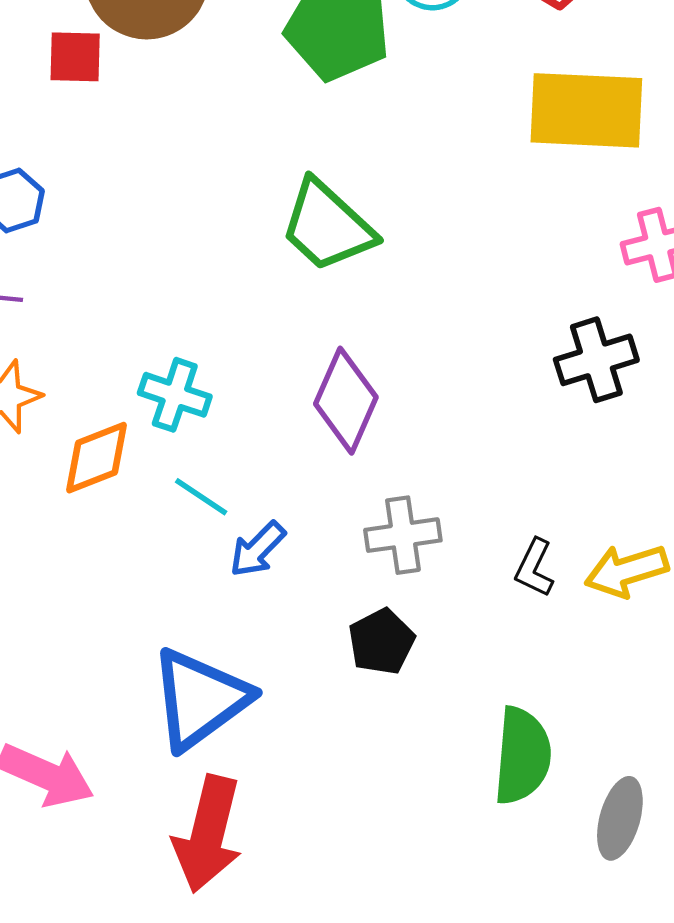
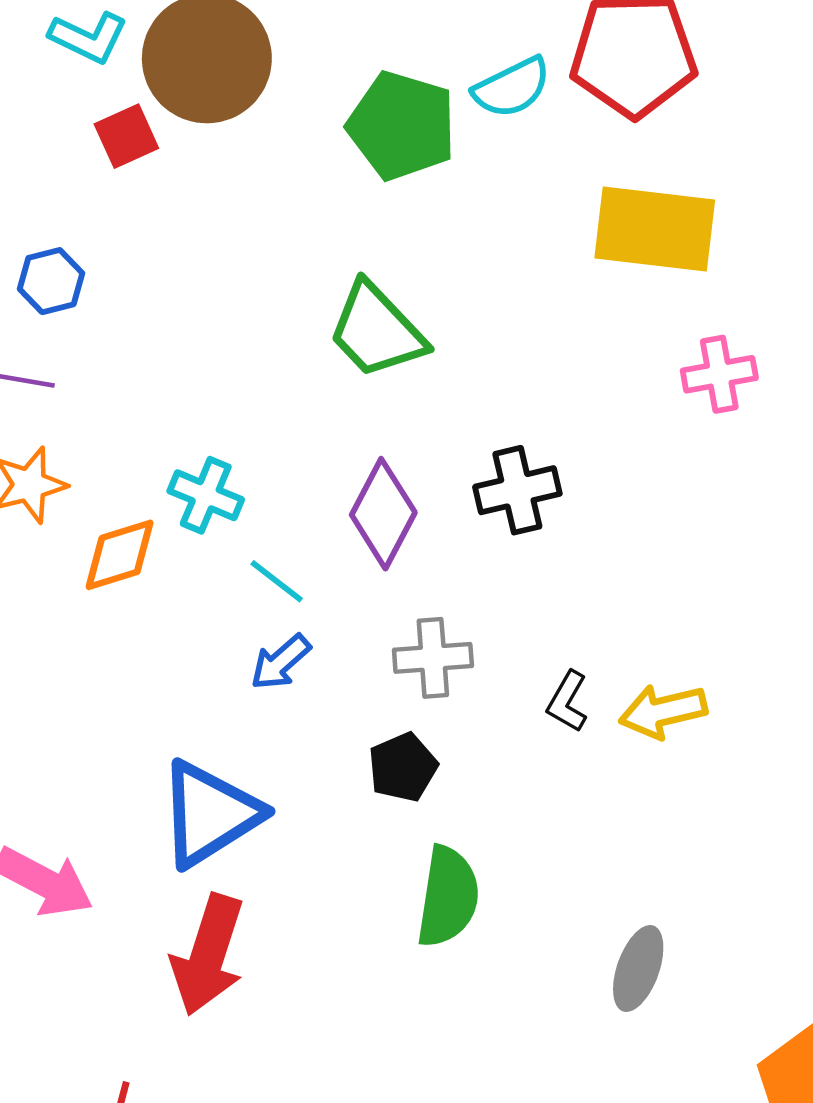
red square: (75, 57) -> (126, 136), turned -30
black cross: (596, 360) -> (517, 490), moved
cyan line: (201, 497) -> (277, 581), moved
green semicircle: (522, 756) -> (448, 897), moved

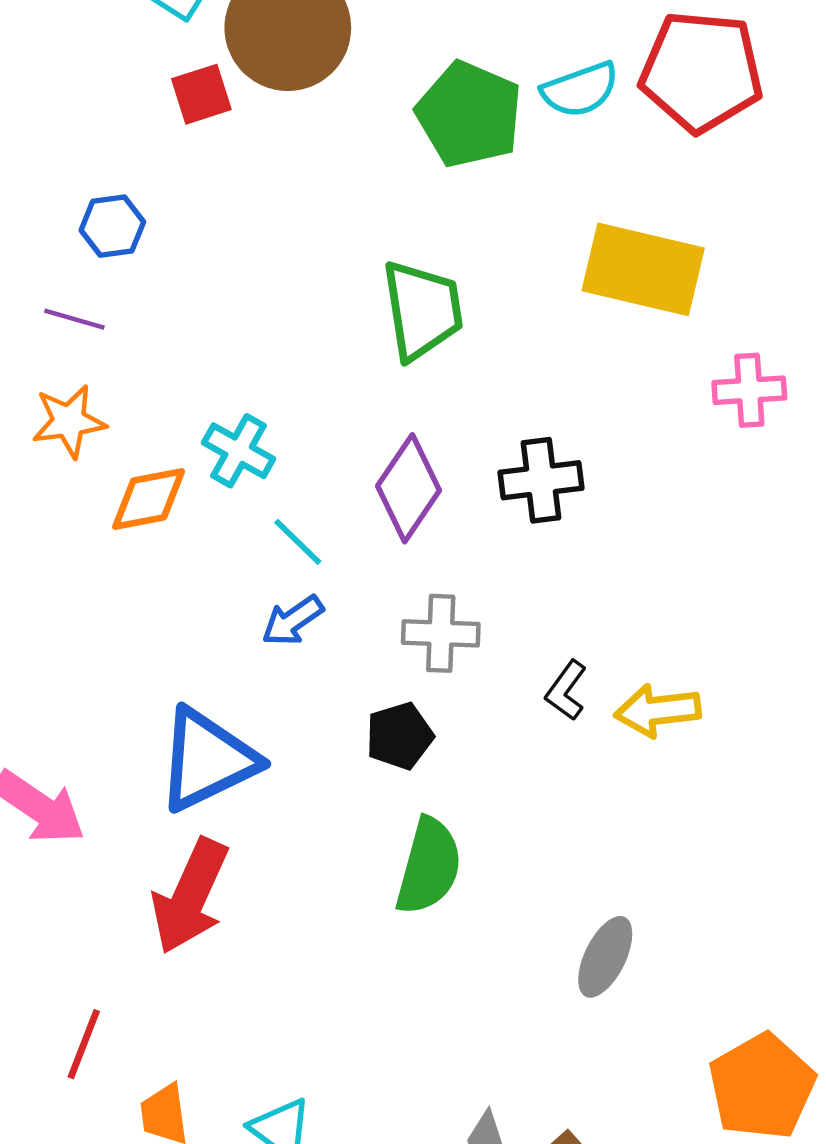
yellow rectangle: (655, 229) -> (643, 269), moved
green trapezoid: (377, 331) -> (422, 310), turned -152

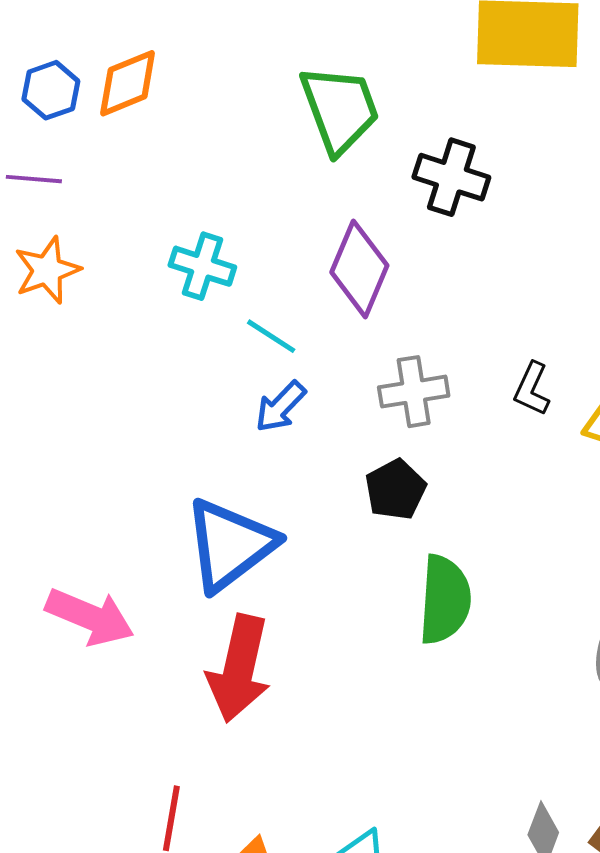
black cross: (541, 480) -> (451, 177), moved, turned 36
orange diamond: (149, 499) -> (128, 83), moved
black L-shape: (566, 690) -> (532, 389), moved

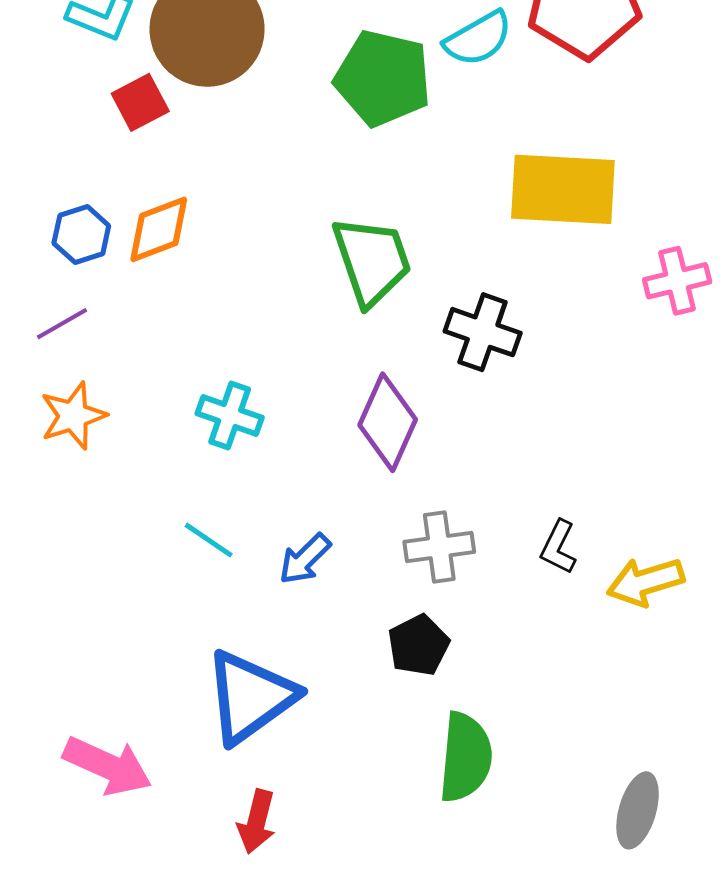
purple line: (34, 179) -> (62, 324), turned -36
cyan line: (271, 336) -> (209, 540), moved
red arrow: (239, 669) -> (257, 822), size x0.6

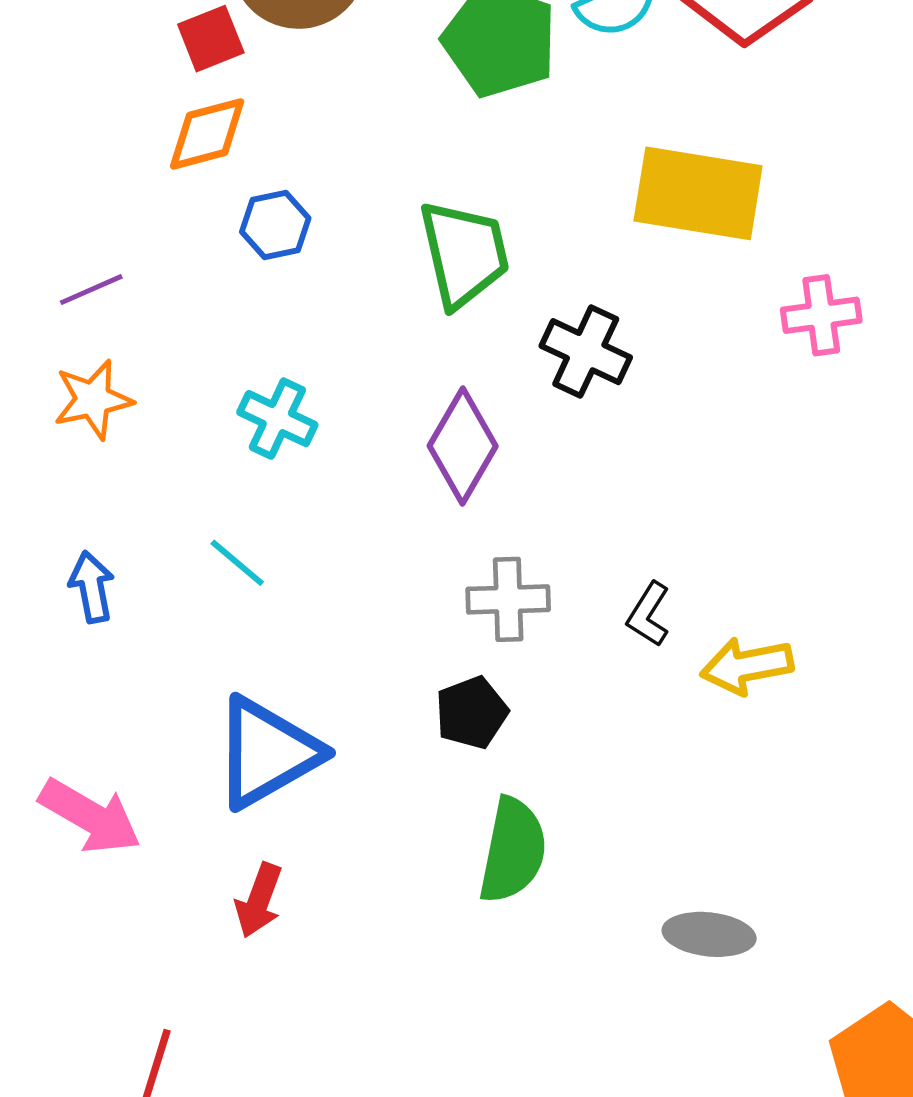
orange diamond: (159, 229) -> (207, 134), moved
blue hexagon: (81, 235) -> (275, 225), moved
blue arrow: (305, 559) -> (92, 587), moved, turned 118
gray ellipse: (638, 810) -> (709, 934), turned 74

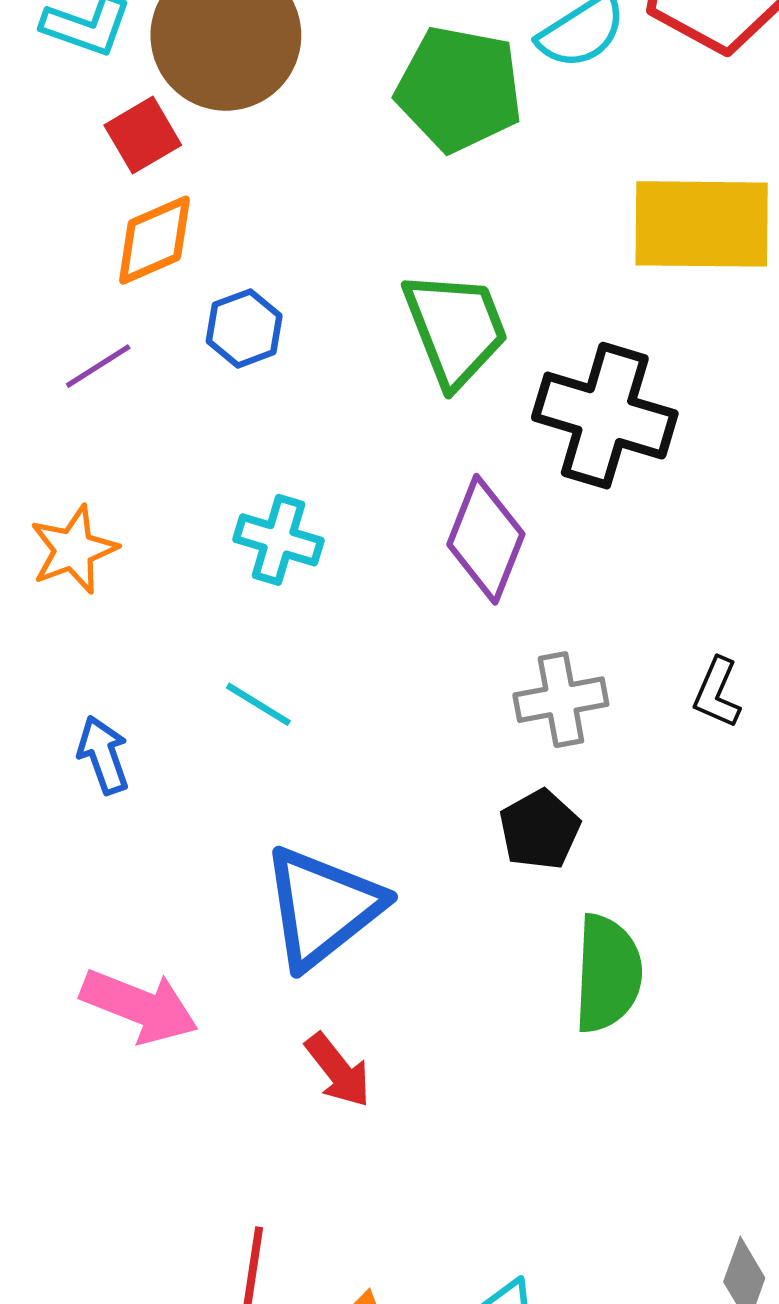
purple line: (91, 290) -> (98, 366), moved
black cross: (586, 352) -> (605, 416), size x1.4
red arrow: (259, 900) -> (338, 1070), turned -50

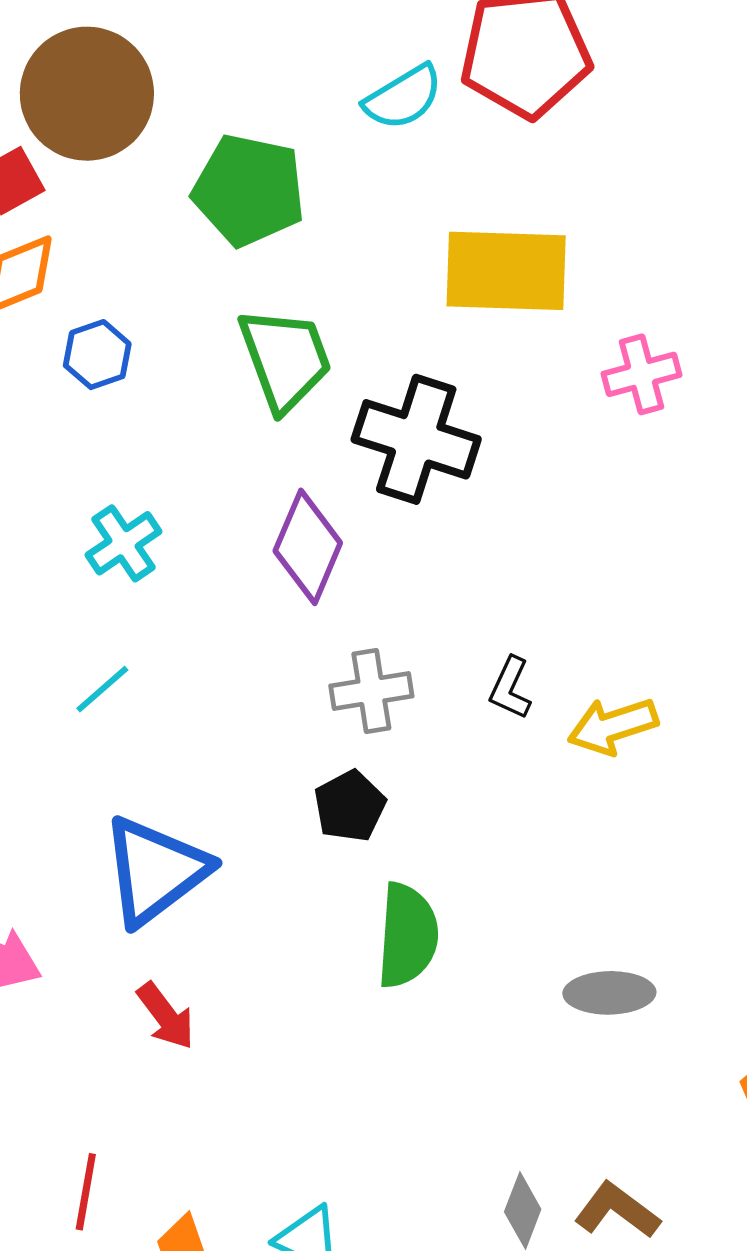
green pentagon: (459, 89) -> (249, 190), moved
cyan cross: (278, 540) -> (124, 543), turned 38
cyan line: (258, 704) -> (102, 689), turned -74

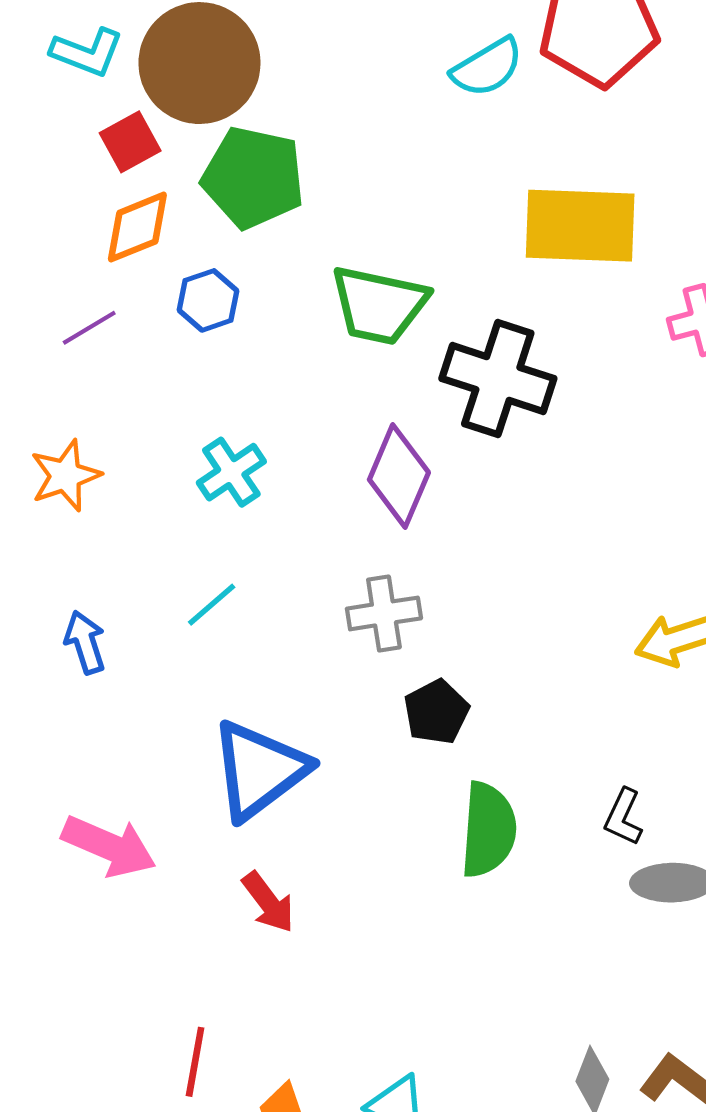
green pentagon: (249, 190) -> (253, 177), moved
green trapezoid: (285, 359) -> (379, 305), turned 122
black L-shape: (510, 688) -> (623, 817), moved
gray cross: (371, 691) -> (384, 613), moved

